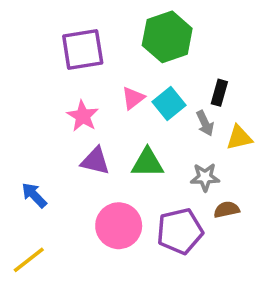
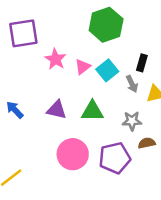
purple square: (83, 50) -> (23, 33), moved
pink star: (83, 116) -> (55, 59), moved
blue arrow: (34, 195) -> (15, 110), moved

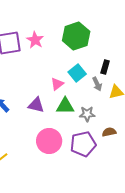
pink star: (55, 59) -> (35, 40), moved
pink triangle: (83, 67) -> (57, 84), moved
gray star: (132, 121) -> (87, 114), moved

